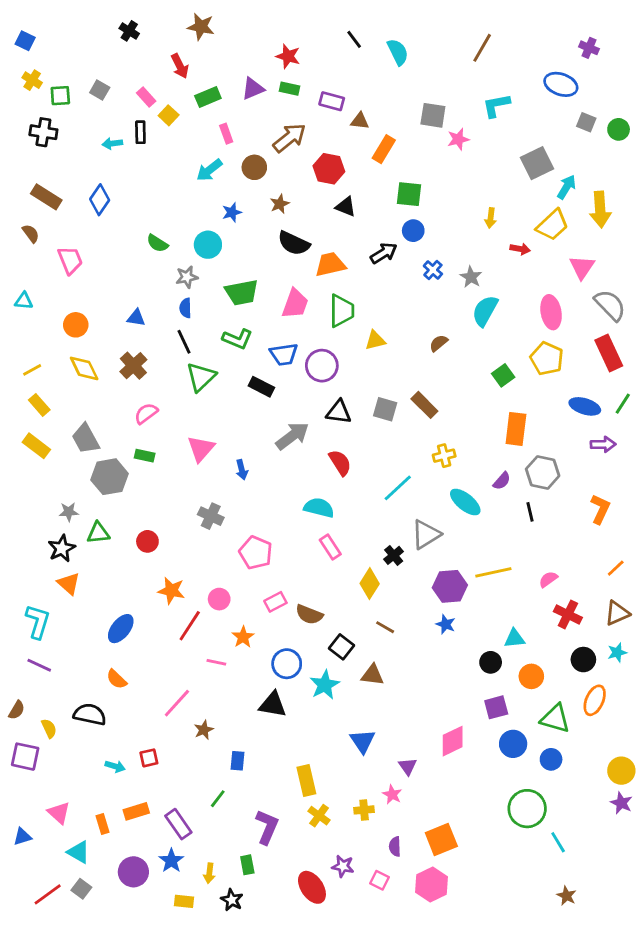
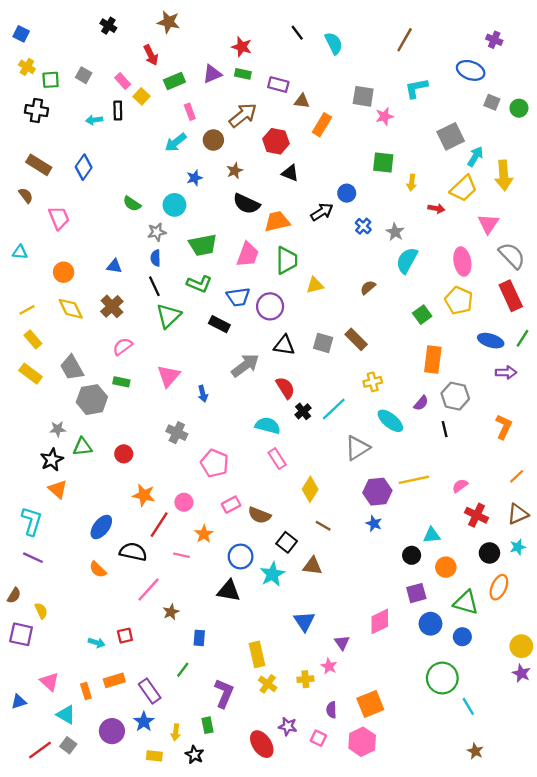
green square: (409, 194) -> (383, 162), moved
black cross: (394, 555) -> (303, 411), moved
black semicircle: (90, 714) -> (133, 552), moved

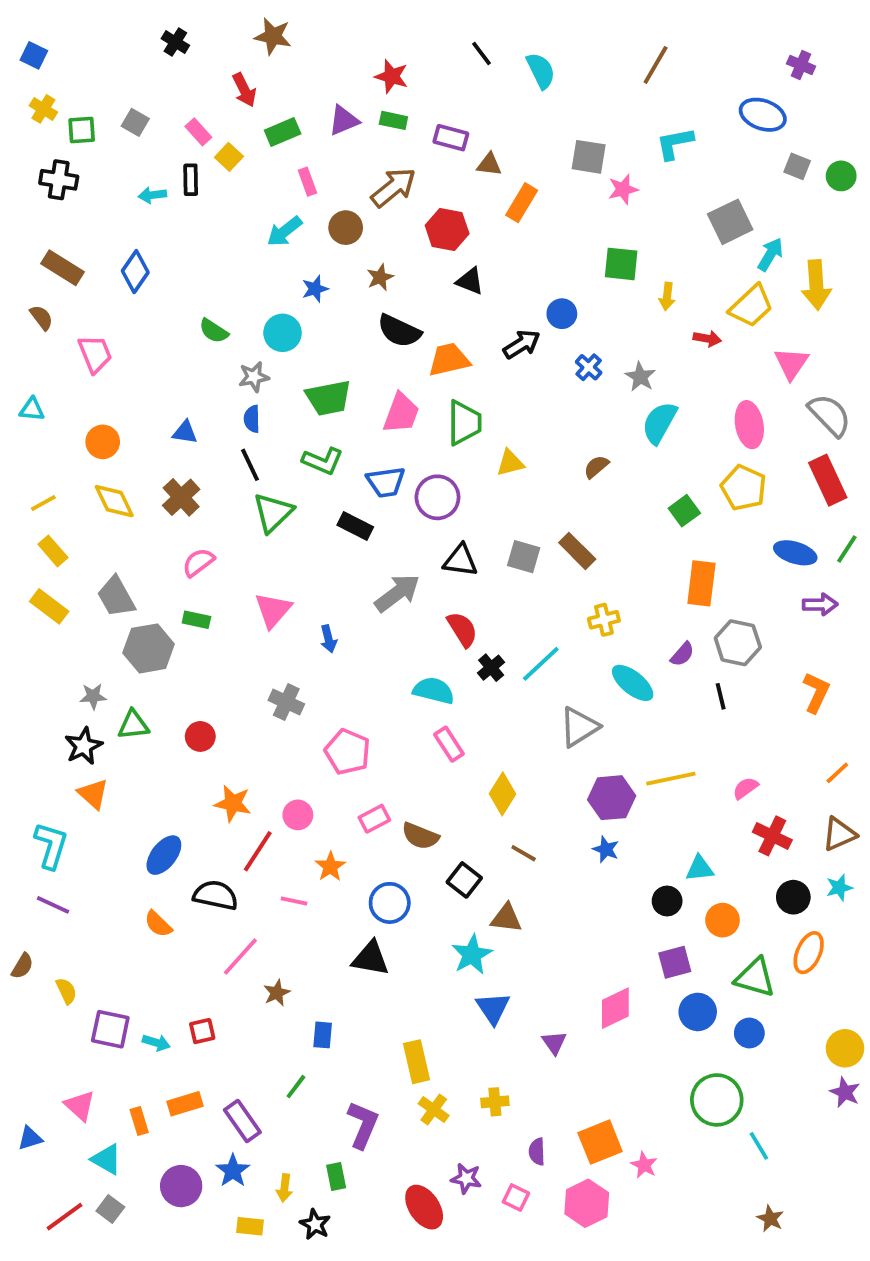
cyan star: (272, 574) -> (472, 955), moved
purple square: (21, 634) -> (110, 1029), moved
pink star: (329, 666) -> (644, 1165), moved

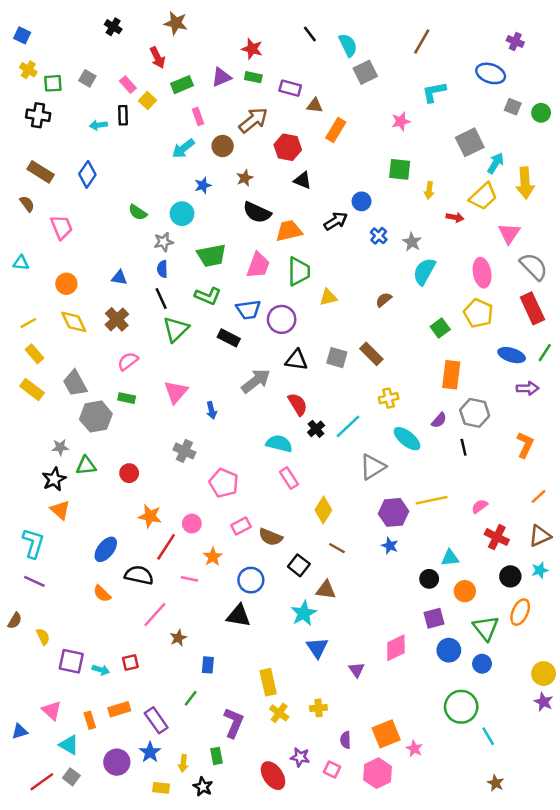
gray square: (589, 157) -> (365, 72), moved, turned -35
green triangle: (755, 978) -> (486, 628), turned 36

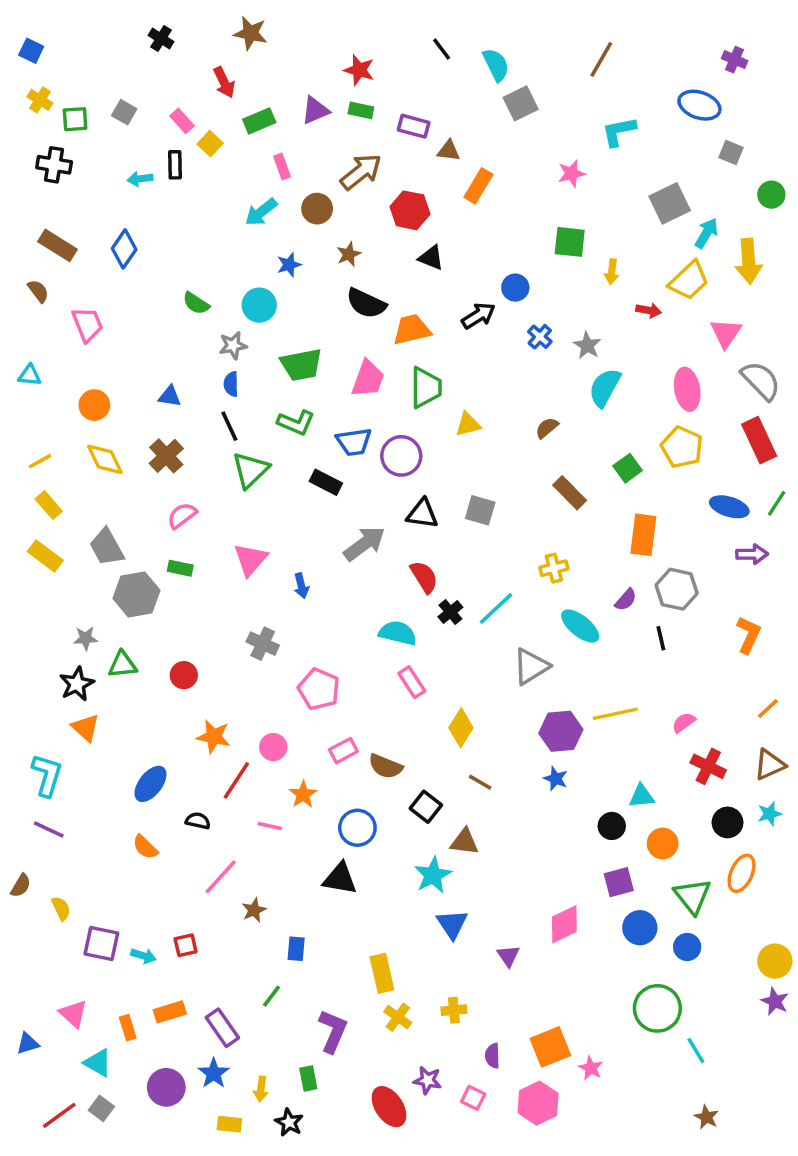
green circle: (541, 113) -> (771, 195), moved
brown rectangle: (371, 354) -> (570, 493), moved
black semicircle: (139, 575) -> (198, 821), size x0.6

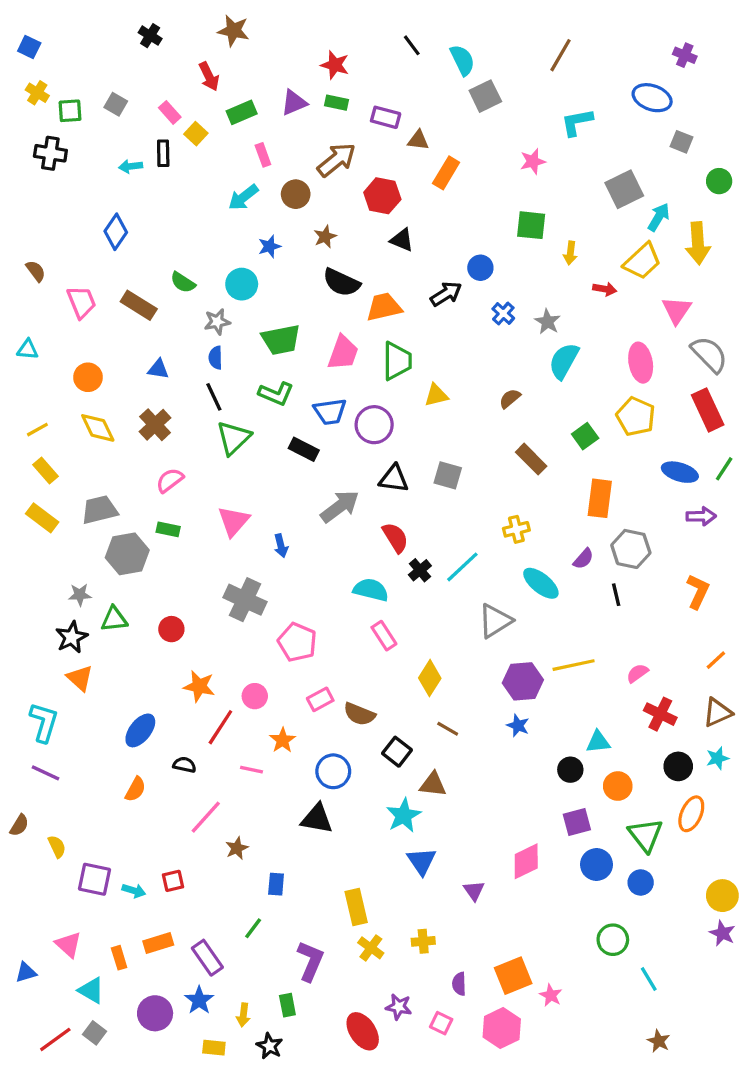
brown rectangle: (58, 245) -> (139, 305), moved
gray trapezoid: (107, 547) -> (99, 510), turned 105
gray cross: (263, 644) -> (245, 600), size x1.4
orange semicircle: (145, 847) -> (135, 789), turned -105
green circle: (657, 1008) -> (613, 940), size x0.7

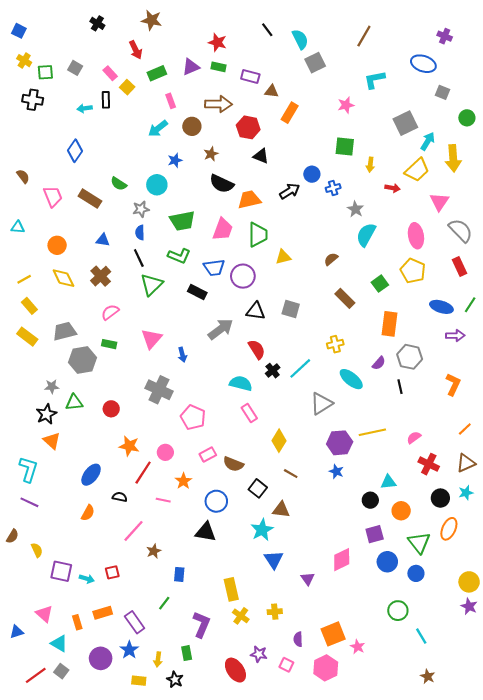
brown arrow: (337, 160) -> (218, 104), turned 40
blue cross: (503, 314) -> (333, 188), moved, turned 32
red rectangle: (708, 410) -> (460, 267), size x0.7

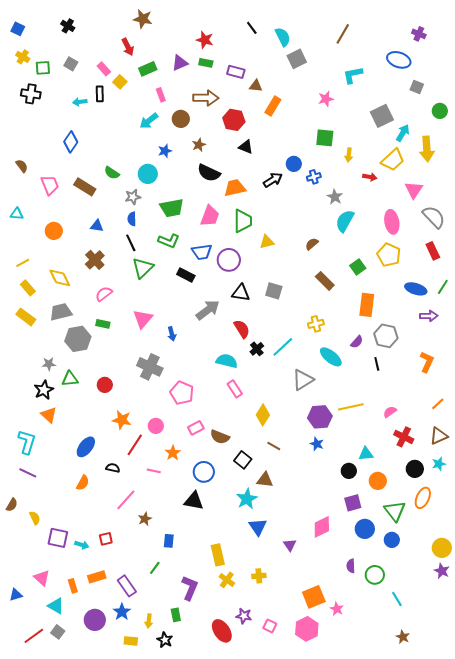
black cross: (97, 23) -> (68, 26), moved
yellow diamond: (63, 278) -> (60, 278), moved
purple semicircle: (298, 639) -> (351, 566), moved

